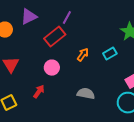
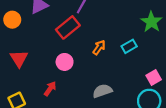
gray semicircle: (86, 94) -> (102, 91), turned -30

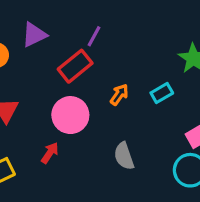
pink circle: (65, 62) -> (70, 115), size x1.5
gray semicircle: (102, 91) -> (124, 156), turned -90

